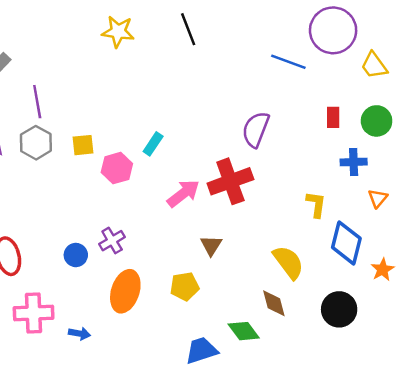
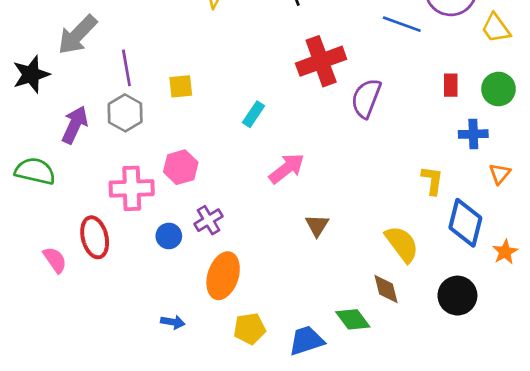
yellow square: (83, 145) -> (181, 86), moved
pink hexagon: (117, 168) -> (181, 167), moved
red cross: (230, 181) -> (321, 61), moved
yellow pentagon: (184, 286) -> (250, 329), moved
pink cross: (34, 313) -> (132, 188), moved

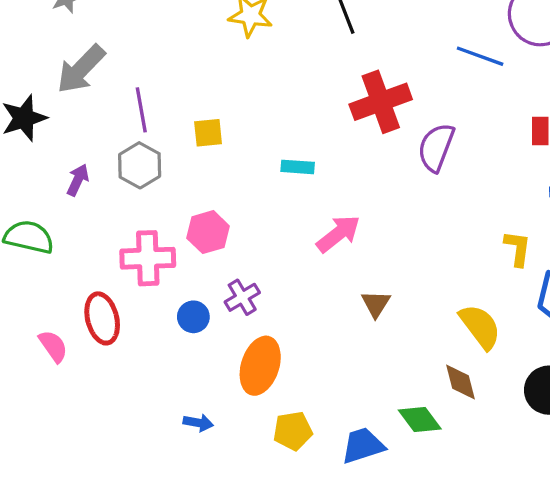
cyan rectangle: (254, 114) -> (298, 167), turned 60
purple arrow: (75, 125) -> (78, 180), size x0.7

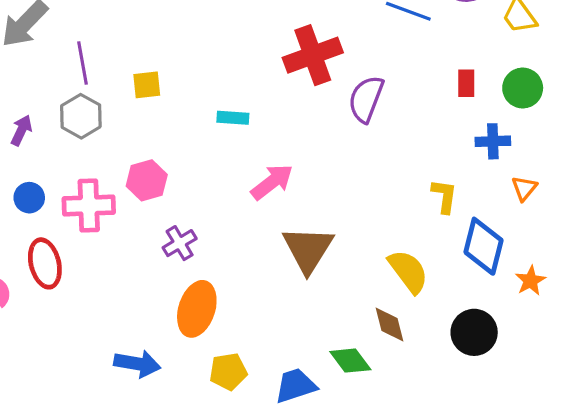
brown triangle: (376, 304) -> (308, 249), size x1.8
blue circle: (193, 317) -> (29, 198), moved
blue arrow: (198, 423) -> (137, 364), size x1.6

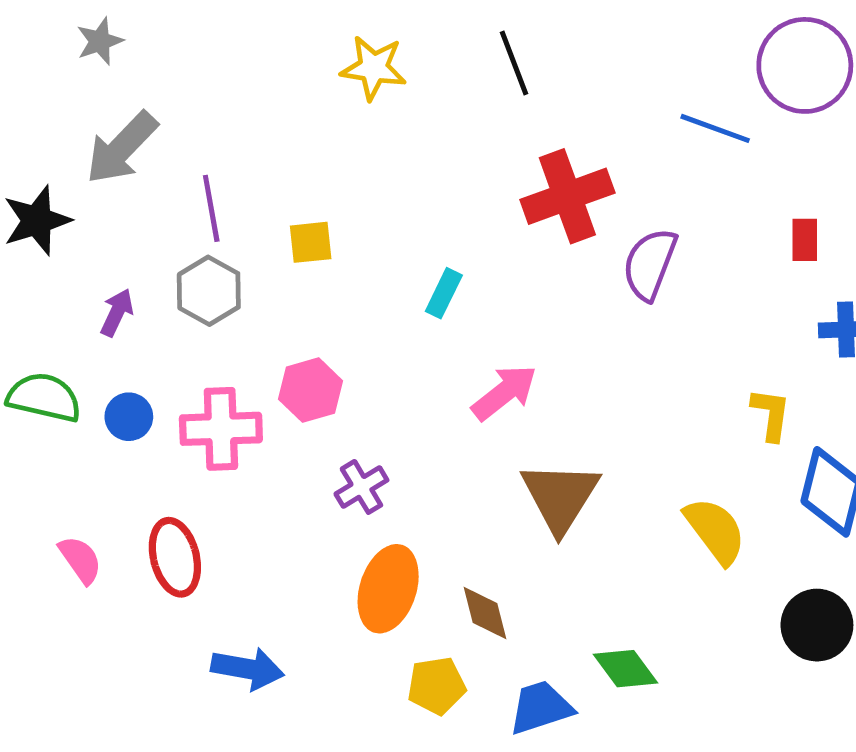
cyan rectangle: (233, 118) -> (444, 293), turned -68
red ellipse: (45, 263) -> (175, 557), moved
brown diamond: (390, 325) -> (485, 613), moved
blue arrow: (137, 364) -> (248, 669), moved

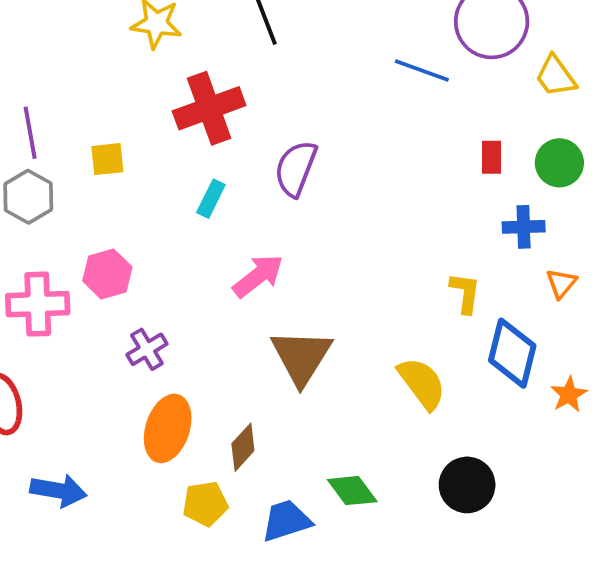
red cross: (567, 196) -> (209, 108), moved
purple semicircle: (650, 264) -> (296, 168), moved
brown diamond: (485, 613) -> (243, 447), turned 57
black circle: (817, 625) -> (467, 485), moved

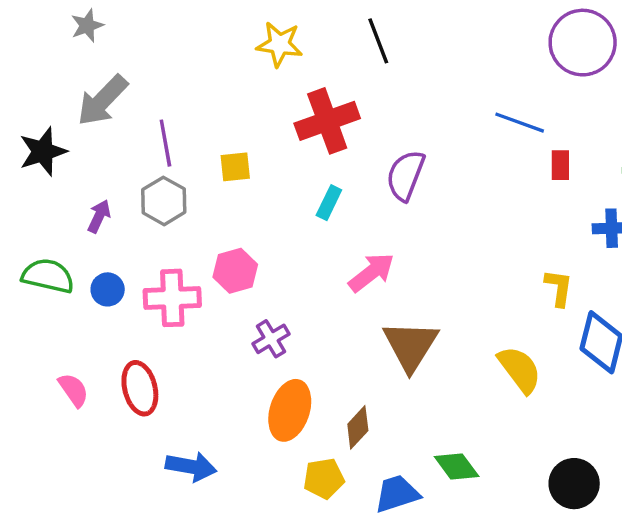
blue line: (422, 71) -> (520, 123), moved
red rectangle: (492, 157) -> (560, 165), moved
black circle: (467, 485) -> (574, 484), moved

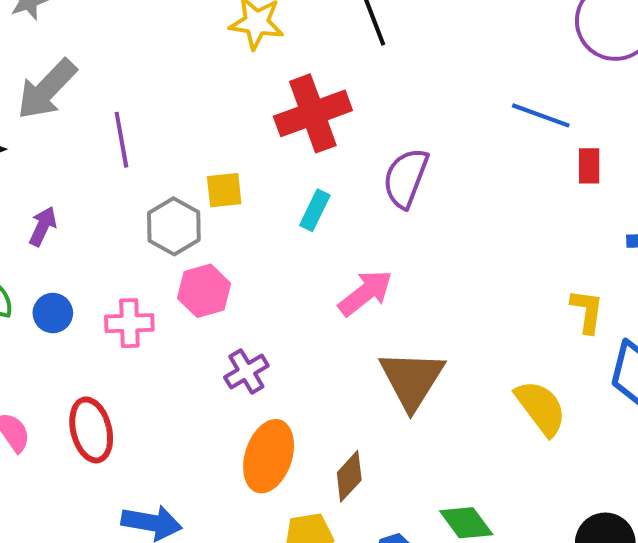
yellow square: (235, 167) -> (224, 190), moved
gray hexagon: (164, 201) -> (174, 226), moved
pink cross: (172, 298) -> (129, 323), size x0.7

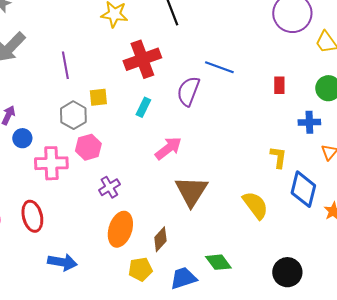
blue line: (541, 115) -> (219, 67), moved
purple line: (121, 140) -> (65, 65), moved
blue circle: (53, 313) -> (22, 138), moved
pink cross: (129, 323) -> (51, 163), size x1.4

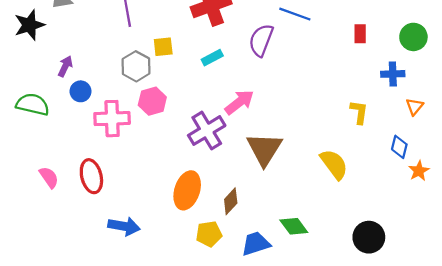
cyan rectangle: (143, 107) -> (212, 58), turned 36
purple cross: (109, 187) -> (207, 131), moved, size x1.6
blue diamond: (303, 189) -> (399, 147), moved, size x0.6

